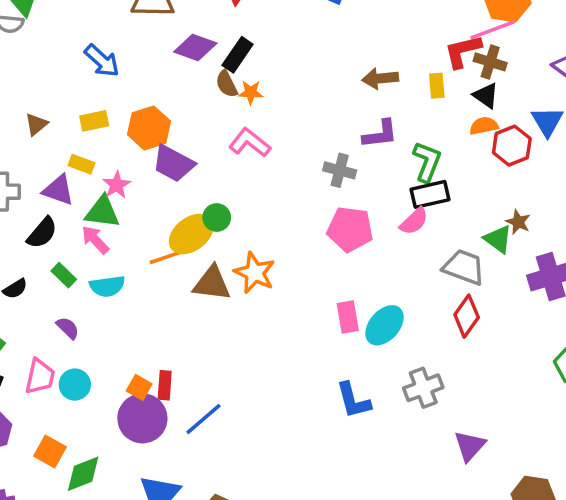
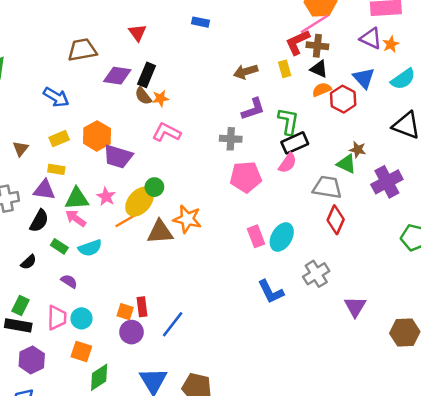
pink star: (117, 185) -> (106, 197), moved
purple circle: (142, 418) -> (131, 332), size x0.7
orange square: (50, 451) -> (81, 352), moved

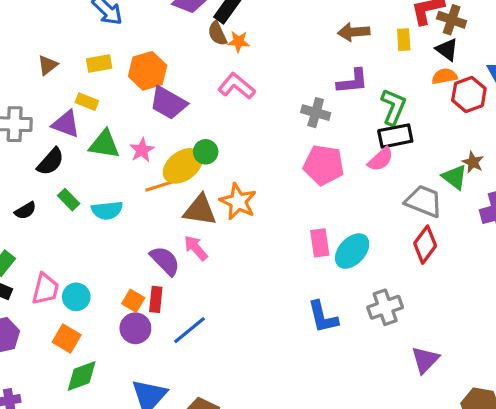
pink arrow: (76, 218) -> (196, 248), moved
purple semicircle: (69, 281) -> (165, 261), moved, size x1.5

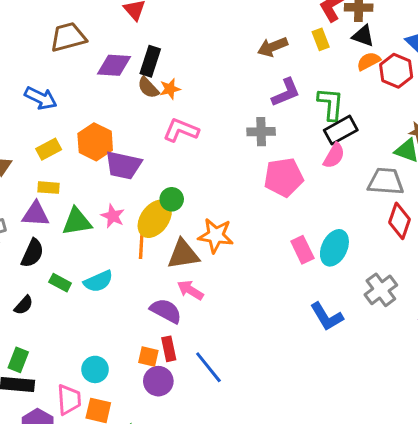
orange line: (162, 185) -> (141, 242), turned -52
pink trapezoid: (45, 289) -> (69, 400), moved
blue line: (190, 330) -> (208, 367), turned -72

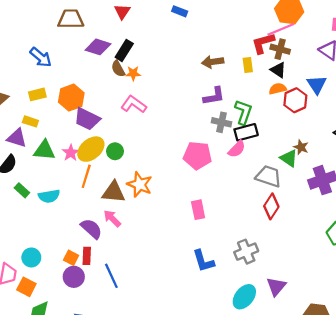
gray cross: (261, 132) -> (222, 122), moved
yellow ellipse: (155, 219) -> (91, 149), moved
cyan ellipse: (334, 248) -> (244, 297), moved

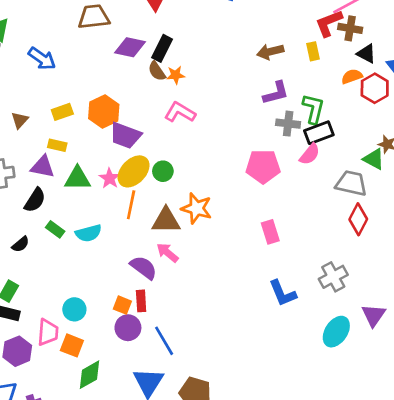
blue arrow: (41, 57) -> (42, 59), moved
black triangle: (278, 70) -> (366, 54), moved
blue line: (111, 276) -> (164, 341), moved

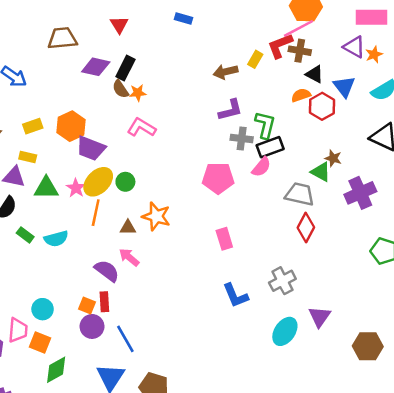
yellow rectangle: (313, 51) -> (255, 59), moved, turned 42
brown triangle: (166, 221) -> (128, 228), size x0.6

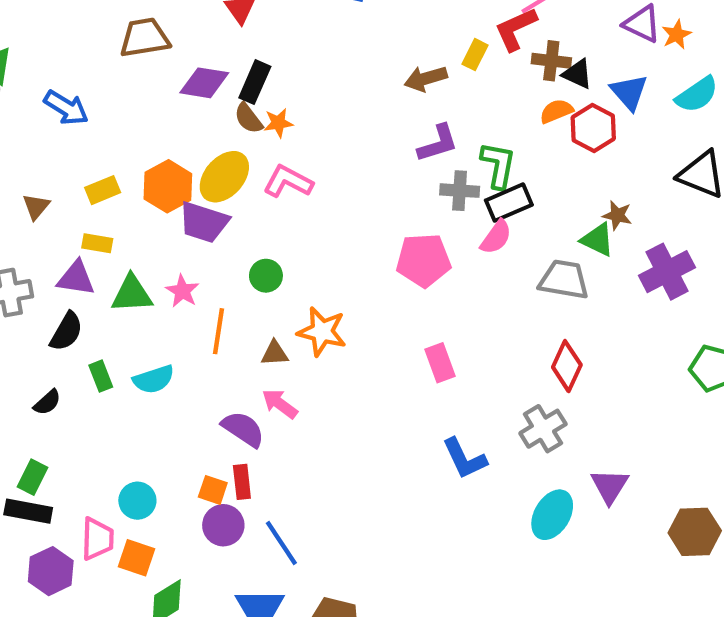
brown cross: (300, 51) -> (551, 61), moved
yellow ellipse: (98, 182) -> (224, 177), moved
red diamond: (306, 228) -> (567, 366), moved
green rectangle: (25, 235) -> (101, 376), turned 35

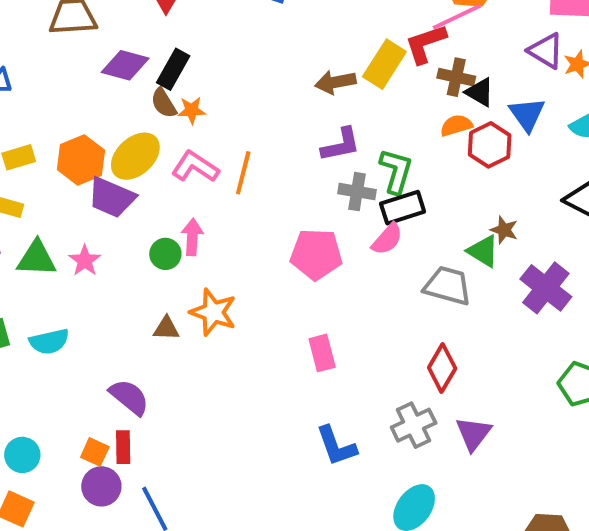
yellow rectangle: (475, 55) -> (384, 64), size x1.6
purple cross: (667, 272) -> (546, 288), turned -30
orange line: (218, 331) -> (243, 173), moved
pink arrow: (280, 404) -> (192, 237), moved, turned 51
purple triangle: (610, 486) -> (473, 434), moved

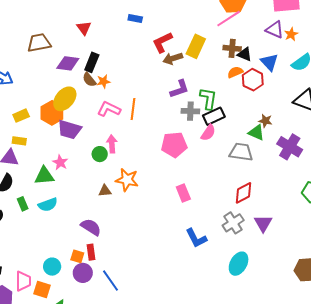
red L-shape: (425, 44) -> (162, 42), moved
yellow ellipse: (135, 156) -> (65, 99), moved
green triangle: (37, 259) -> (44, 176), moved
red diamond: (442, 368) -> (244, 193), turned 40
cyan circle: (22, 455) -> (52, 267), moved

